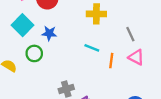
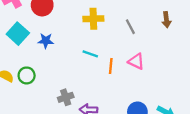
gray line: (130, 34) -> (130, 27), moved
green circle: (34, 53) -> (27, 75), moved

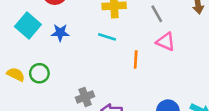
cyan line: (90, 54) -> (107, 37), moved
pink triangle: (136, 61) -> (166, 42), moved

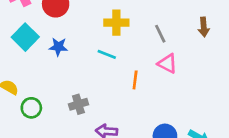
green circle: (39, 73) -> (31, 108), moved
gray cross: (85, 97) -> (78, 104), moved

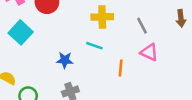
blue star: (58, 47) -> (65, 60), moved

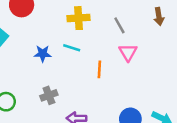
pink triangle: (149, 52) -> (128, 52), turned 36
blue star: (65, 60) -> (43, 54), moved

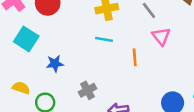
blue star: (43, 54) -> (55, 64), moved

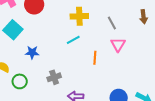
cyan line: (104, 39) -> (73, 40), turned -48

